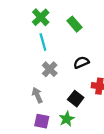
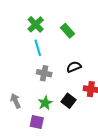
gray cross: (50, 69) -> (44, 73), turned -32
gray arrow: (37, 95) -> (15, 101), moved
green star: (67, 119) -> (45, 103), moved

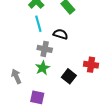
black semicircle: (74, 67) -> (60, 34), moved, turned 40
green star: (45, 103) -> (43, 68), moved

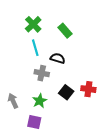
green star: (43, 68) -> (40, 101), moved
black square: (69, 76) -> (66, 92), moved

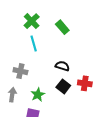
black semicircle: (58, 58) -> (62, 66), moved
gray cross: (42, 73) -> (20, 71), moved
gray arrow: (13, 101) -> (12, 95), turned 32

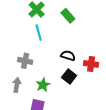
red cross: (85, 83) -> (91, 64), moved

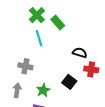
green rectangle: (68, 16) -> (58, 22), moved
black semicircle: (68, 56) -> (80, 53), moved

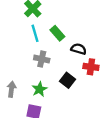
green rectangle: (58, 22) -> (57, 33), moved
gray cross: (25, 66) -> (42, 59), moved

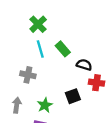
gray cross: (42, 59) -> (28, 75), moved
black square: (67, 80) -> (73, 96), turned 32

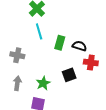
green rectangle: (63, 49) -> (60, 43), moved, turned 56
gray cross: (28, 75) -> (17, 55), moved

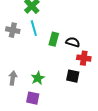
gray cross: (17, 55) -> (13, 30), moved
black square: (69, 75) -> (73, 76), moved, turned 32

